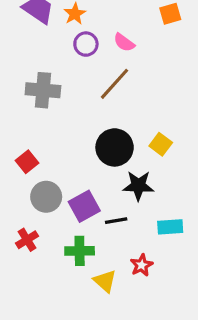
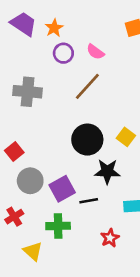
yellow triangle: (105, 281) -> (33, 251), moved

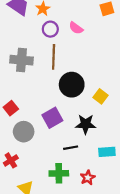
brown line: (87, 86) -> (54, 57), moved, turned -40
black circle: (87, 140) -> (72, 85), moved
purple square: (62, 189) -> (52, 118), moved
green cross: (58, 226) -> (59, 173), moved

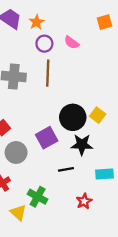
black circle: (72, 85) -> (73, 117), moved
green cross: (59, 173) -> (38, 197), moved, turned 30

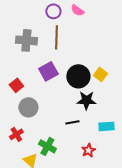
purple square: (47, 138) -> (48, 71), moved

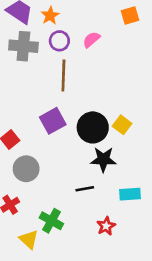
pink semicircle: (77, 10) -> (91, 40), turned 104
gray cross: (26, 40) -> (23, 46), moved

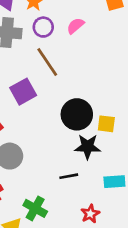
brown line: (63, 75) -> (47, 62), turned -36
purple square: (53, 121) -> (23, 92), moved
yellow square: (122, 125) -> (106, 124), moved, turned -30

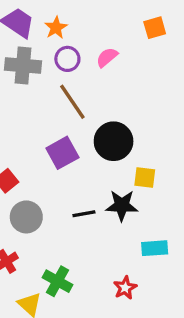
purple square: (23, 92) -> (62, 153), moved
black circle: (77, 114) -> (114, 141), moved
black line: (69, 176) -> (84, 214), moved

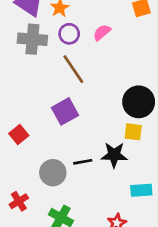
black circle: (114, 141) -> (139, 102), moved
gray circle: (26, 217) -> (53, 173), moved

